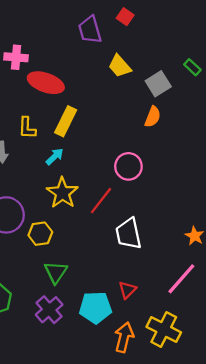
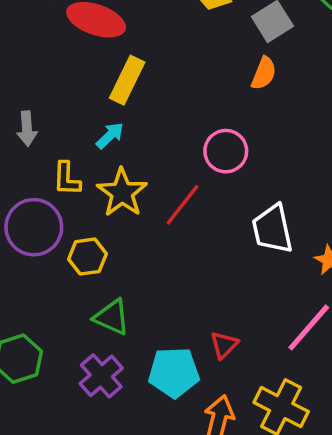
yellow L-shape: (27, 128) -> (67, 179), moved
white trapezoid: (128, 234) -> (272, 229), moved
green triangle: (56, 272) -> (112, 317), turned -40

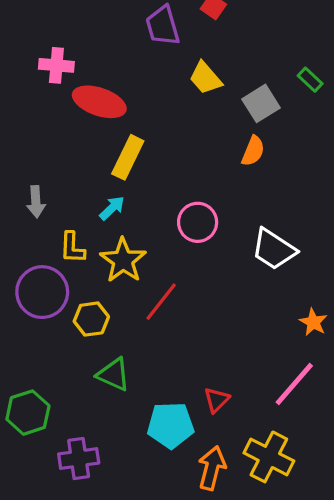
pink circle: (226, 151) -> (198, 222), moved
red line: (183, 205) -> (161, 302), moved
white trapezoid: (272, 229) -> (274, 249), moved, turned -45
purple cross: (101, 376) -> (79, 459), moved, turned 33

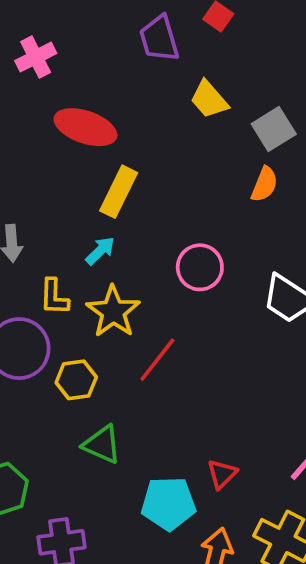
pink cross: (56, 65) -> (36, 57), moved, turned -32

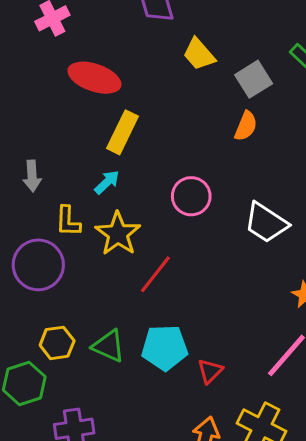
yellow hexagon: (76, 380) -> (57, 343), moved
cyan pentagon: (168, 503) -> (165, 348), moved

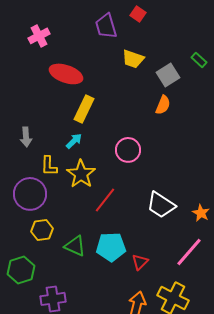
yellow trapezoid: (199, 54) -> (133, 59), turned -30
white trapezoid: (266, 223) -> (161, 205), moved
yellow hexagon: (57, 343) -> (42, 230), moved

